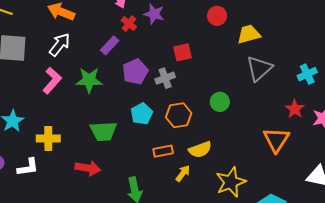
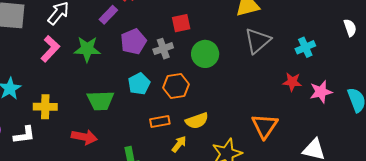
green circle: (220, 102) -> (205, 54), moved, size x1.4
red star: (295, 109) -> (292, 82), turned -30
orange triangle: (276, 140) -> (265, 126), moved

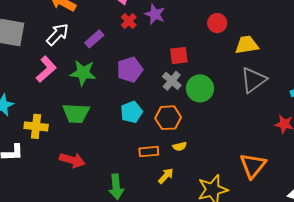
purple rectangle: (108, 15) -> (94, 39), moved
gray cross: (163, 49) -> (172, 81), moved, turned -36
green trapezoid: (100, 100) -> (76, 113), moved
yellow semicircle: (197, 121) -> (180, 146), moved, size x0.6

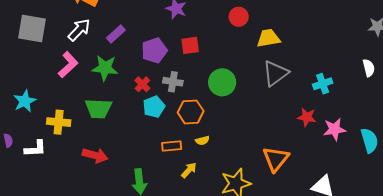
red cross: (129, 21) -> (142, 84), moved
red square: (179, 56) -> (190, 45), moved
purple pentagon: (130, 70) -> (154, 50), moved
gray cross: (172, 81) -> (173, 82), moved, turned -30

